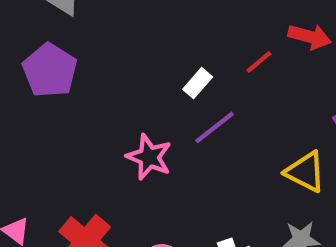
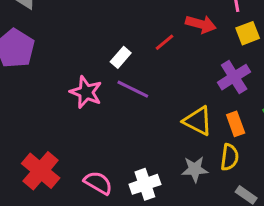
purple line: (215, 127) -> (133, 89), turned 64
pink star: (149, 157) -> (86, 92), moved

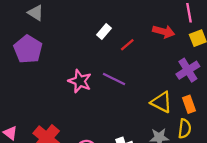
red line: (165, 42) -> (127, 45), moved
white rectangle: (121, 57) -> (104, 32), moved

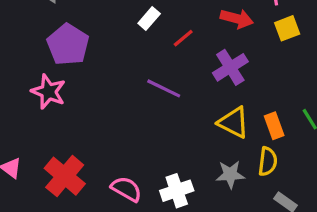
purple pentagon: (28, 49) -> (68, 45), moved
purple cross: (188, 70) -> (230, 67), moved
pink star: (80, 81) -> (48, 92), moved

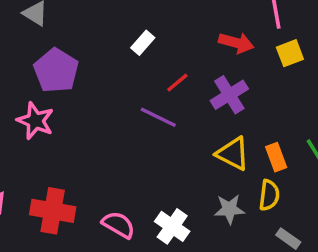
red line: (183, 38) -> (177, 83), moved
red cross: (65, 176) -> (53, 211), turned -30
white cross: (177, 191) -> (172, 226), turned -36

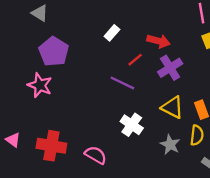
red arrow: (236, 43) -> (158, 41), moved
gray star: (229, 209) -> (170, 145), turned 30
white cross: (172, 226) -> (132, 125), moved

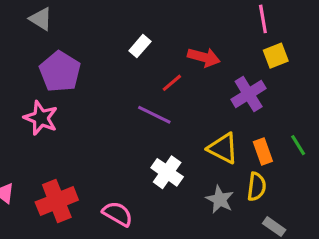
purple cross: (170, 68) -> (249, 94), moved
red cross: (51, 146) -> (57, 201), turned -32

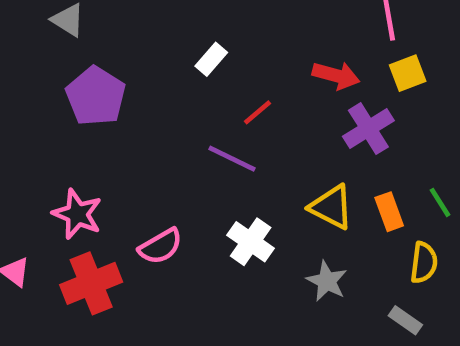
red arrow: (204, 57) -> (336, 75), moved
pink star: (41, 118) -> (77, 214), moved
yellow semicircle: (257, 187) -> (424, 263), moved
pink semicircle: (118, 214) -> (160, 246), moved, turned 120

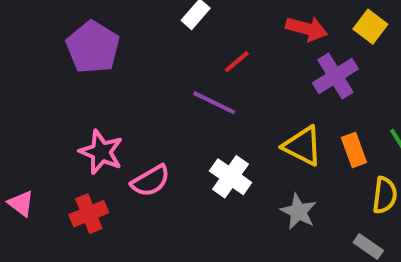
yellow square: (408, 73) -> (370, 27), turned -32
pink star: (77, 214) -> (101, 152), moved
red cross: (91, 283) -> (89, 214), size x0.7

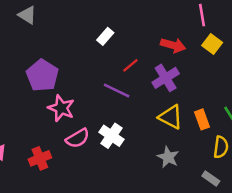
purple pentagon: (93, 47) -> (42, 75), moved
purple cross: (335, 76) -> (166, 78), moved
pink star: (101, 152) -> (61, 108), moved
white cross: (231, 177) -> (111, 136), moved

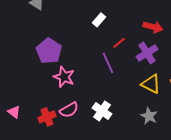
purple line: (117, 91) -> (108, 63), turned 40
white cross: (111, 136) -> (102, 111), moved
pink semicircle: (78, 138) -> (69, 110), moved

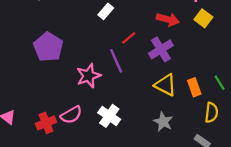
pink star: (64, 77) -> (89, 76), moved, turned 30

